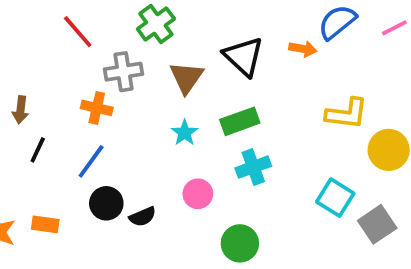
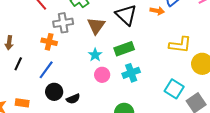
pink circle: (198, 194) -> (102, 75), moved

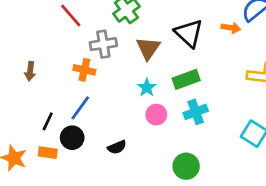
black line: (18, 64) -> (48, 121), moved
black circle: (54, 92) -> (72, 138), moved

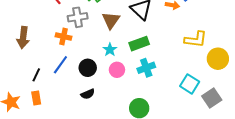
brown arrow: (30, 71) -> (23, 37), size x1.5
black circle: (72, 138) -> (88, 68), moved
orange rectangle: (48, 153) -> (36, 98), turned 72

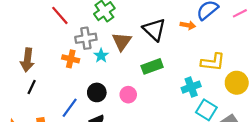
cyan star: (110, 50) -> (101, 56), moved
blue line: (60, 65) -> (70, 108), moved
cyan cross: (146, 68) -> (191, 87), moved
black line: (36, 75) -> (32, 87), moved

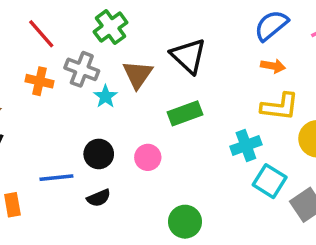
orange arrow: (188, 25) -> (273, 66), moved
gray cross: (86, 38) -> (82, 69), turned 30
orange cross: (71, 59) -> (39, 81), moved
blue line: (70, 108) -> (56, 178), turned 48

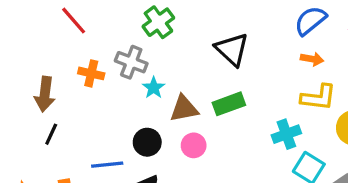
red line: (41, 34) -> (74, 21), moved
brown triangle: (138, 74) -> (184, 109), moved, turned 44

